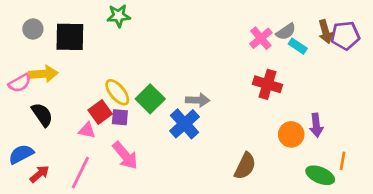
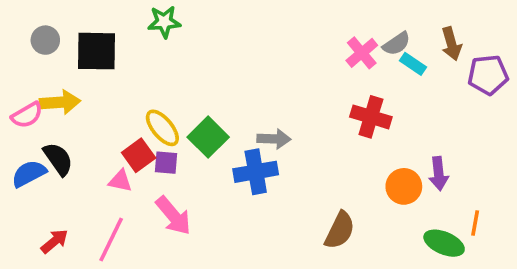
purple pentagon: (345, 36) -> (488, 75), moved
blue cross: (184, 124) -> (256, 172), turned 32
blue semicircle: (21, 154) -> (29, 174), moved

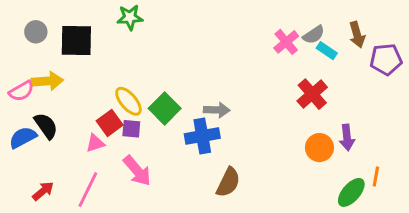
red cross: (371, 117) -> (312, 94), moved, turned 32
pink triangle: (120, 181) -> (95, 143), turned -30
brown semicircle: (340, 230) -> (228, 182), moved
green ellipse: (444, 243) -> (351, 192), turned -72

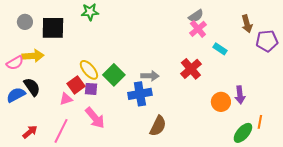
gray semicircle: (314, 35) -> (196, 16), moved
cyan rectangle: (327, 51) -> (220, 49), moved
red cross: (312, 94) -> (191, 69), moved

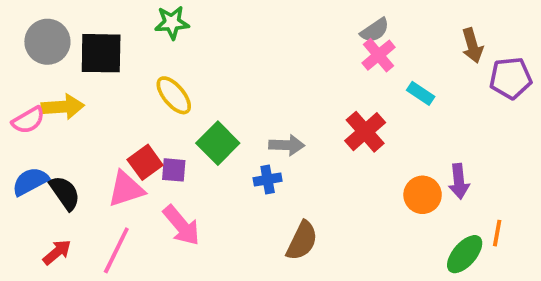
gray circle: (25, 22) -> (47, 42), size x1.5
yellow ellipse: (89, 70) -> (174, 95), moved
black semicircle: (32, 87) -> (65, 193), moved
blue cross: (140, 94) -> (268, 180), size x0.6
pink triangle: (66, 99) -> (126, 189), size x1.5

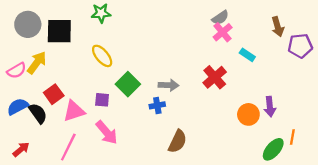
yellow arrow: (63, 107) -> (37, 63), turned -50
red square: (145, 162) -> (54, 94), moved
red arrow: (57, 252) -> (21, 149), moved

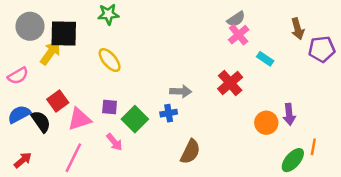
yellow arrow: (37, 63) -> (50, 53), moved
green square: (128, 84) -> (135, 119), moved
pink arrow: (107, 132) -> (114, 142), size x0.7

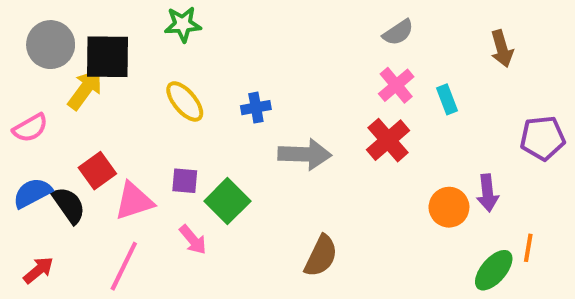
pink cross: (239, 35) -> (396, 85), moved
purple pentagon: (322, 49) -> (543, 138), moved
cyan rectangle: (265, 59) -> (447, 99), turned 35
gray arrow: (181, 91) -> (305, 154), size x1.4
blue cross: (169, 113) -> (256, 108), moved

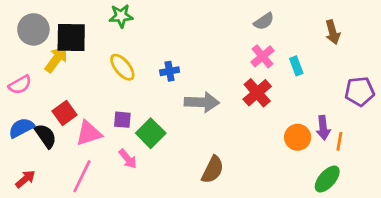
orange line: (528, 248) -> (339, 141), moved

